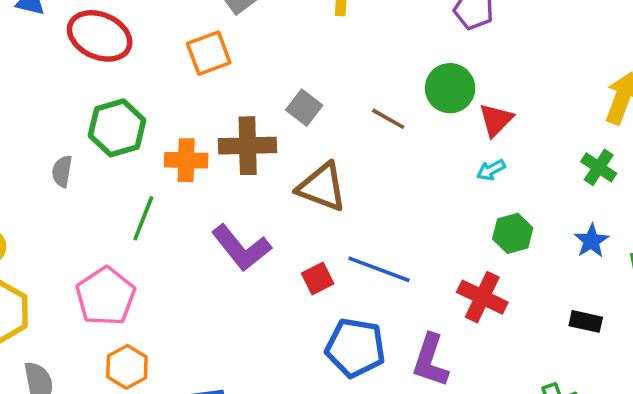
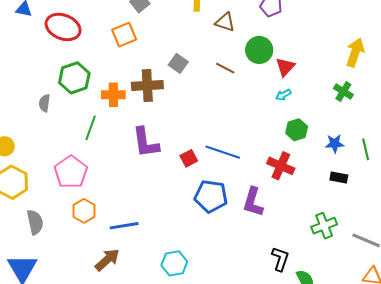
brown triangle: (322, 187) -> (225, 22), moved, size x0.7
blue star: (591, 241) -> (335, 144), moved, turned 30
purple L-shape: (241, 248) -> (146, 143), turned 32

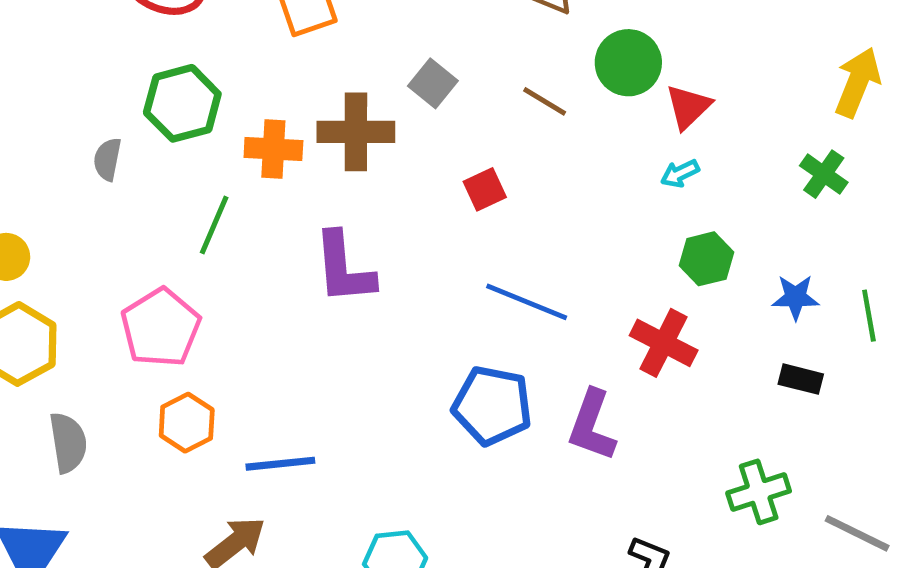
red square: (189, 158) -> (485, 189), moved

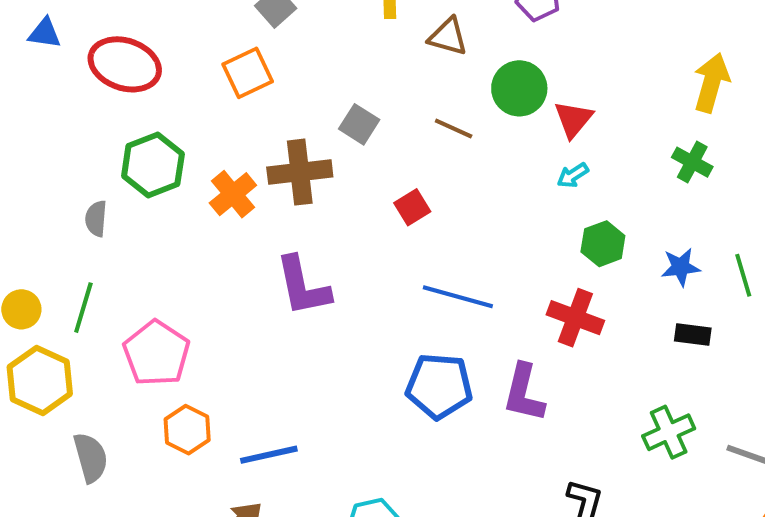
orange cross: (273, 149) -> (233, 194), turned -36
green line: (214, 225) -> (83, 308), moved

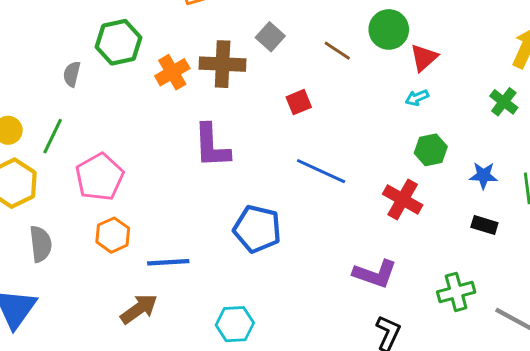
blue pentagon: (439, 386) -> (257, 229), moved
purple L-shape: (524, 393) -> (375, 274), moved, turned -93

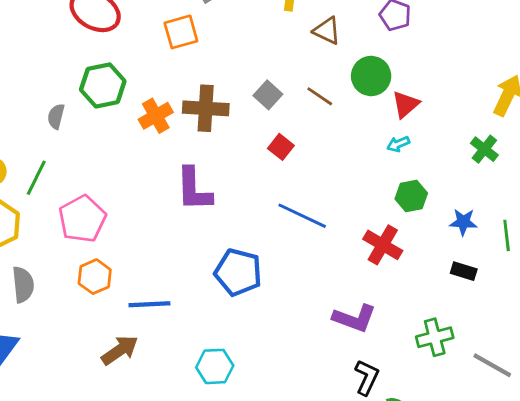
gray square: (270, 37) -> (268, 95), moved
red square: (299, 102) -> (281, 147), turned -30

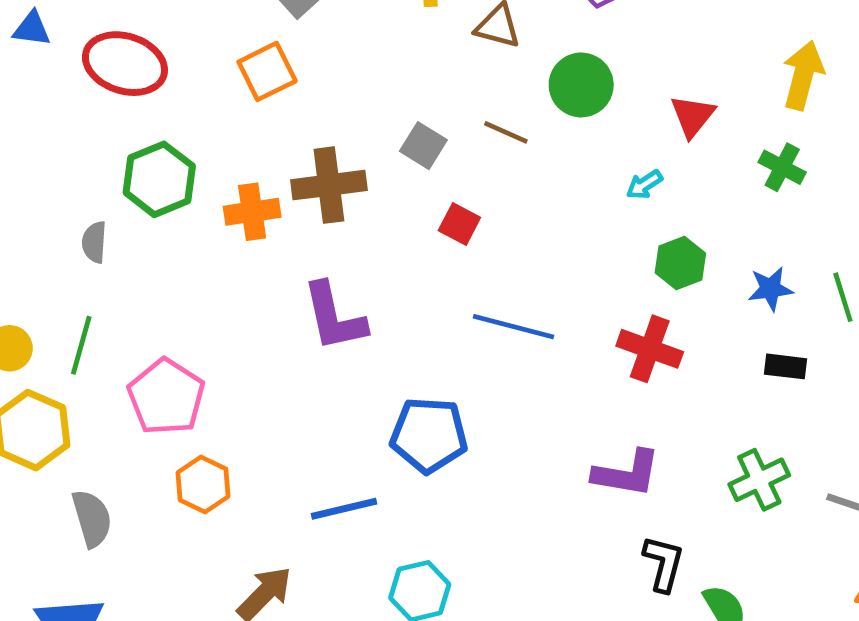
red triangle: (405, 104) -> (692, 116), moved
orange cross: (156, 116) -> (252, 212), turned 32
blue line: (149, 304) -> (344, 509), moved

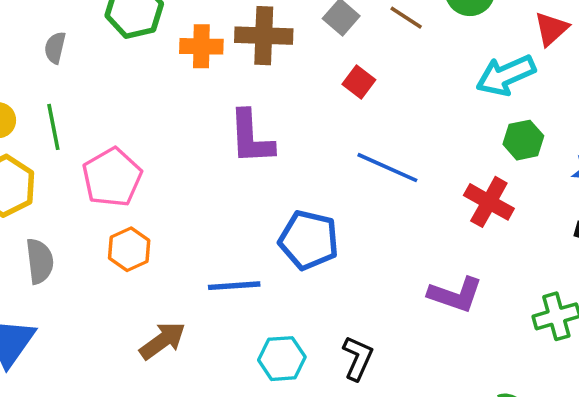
cyan arrow: (644, 185) -> (506, 75), size x2.0
gray semicircle: (94, 242) -> (55, 48), moved
green line: (81, 345) -> (53, 127), turned -36
black L-shape: (664, 563) -> (358, 358), moved

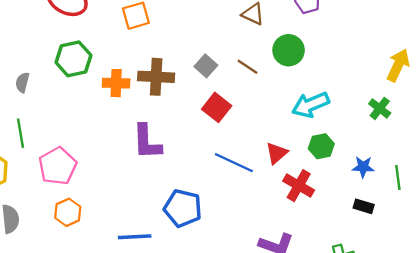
red triangle: (551, 29) -> (277, 153), moved
red square: (359, 82) -> (217, 107), size x1.4

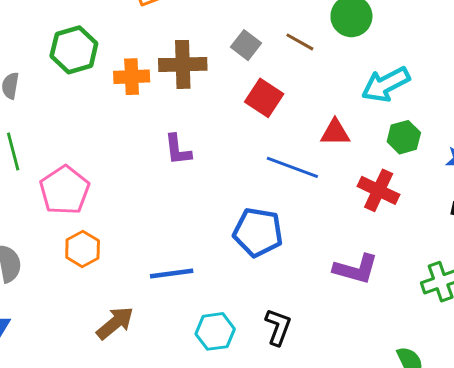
purple L-shape: (147, 142) -> (178, 150), size x0.7
red triangle: (277, 153) -> (335, 132), moved, turned 45
blue pentagon: (183, 208) -> (258, 232), moved

